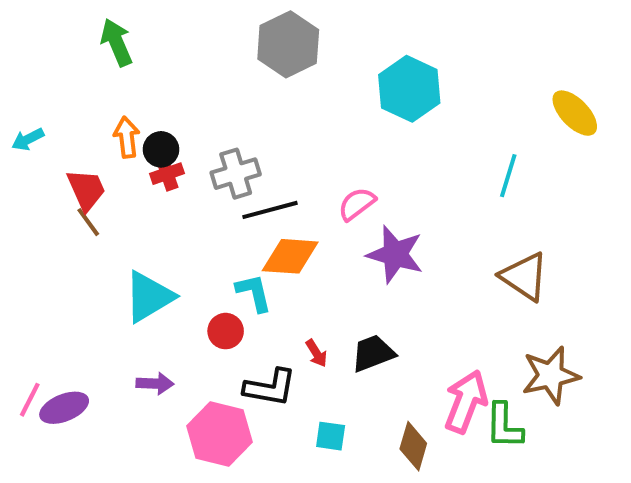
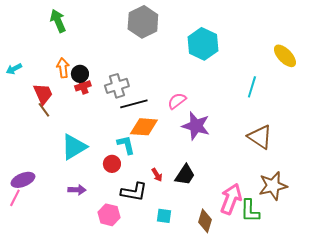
black trapezoid: (373, 353) -> (185, 175), turned 145
purple ellipse: (64, 408) -> (23, 180), moved
pink hexagon: (220, 434) -> (109, 215), size x0.7

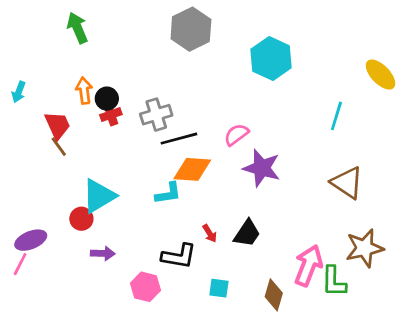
cyan arrow: (14, 69) -> (19, 92), turned -42
cyan L-shape: (126, 145) -> (168, 193), turned 95
red circle: (112, 164) -> (81, 219), moved

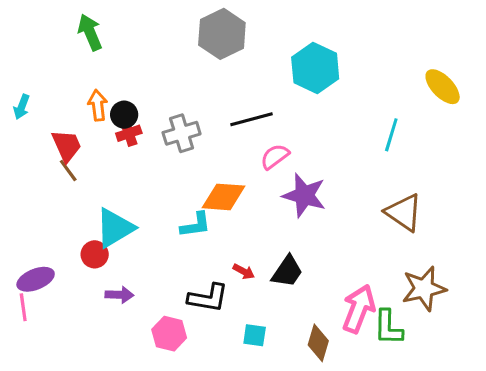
black line: (179, 139) -> (251, 119), moved
red arrow: (210, 233) -> (244, 271), turned -30
pink line: (20, 264) -> (23, 307), turned -35

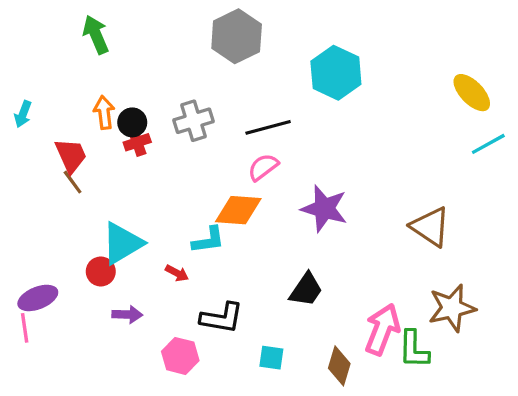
gray cross: (182, 133) -> (194, 121), moved
cyan line: (391, 135) -> (488, 144), moved, turned 44
pink semicircle: (275, 157) -> (263, 167), moved
red arrow: (244, 271) -> (177, 273), moved

